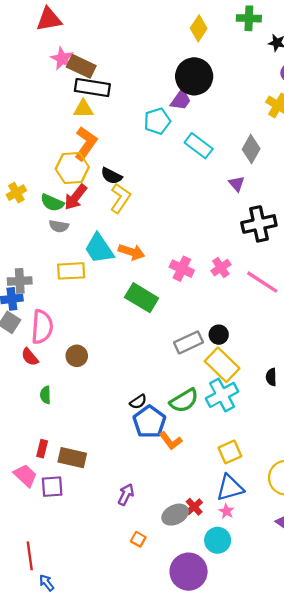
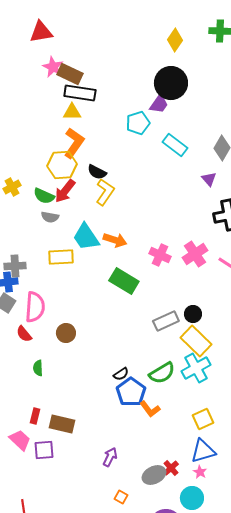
pink cross: (221, 268) -> (195, 254), size x1.4

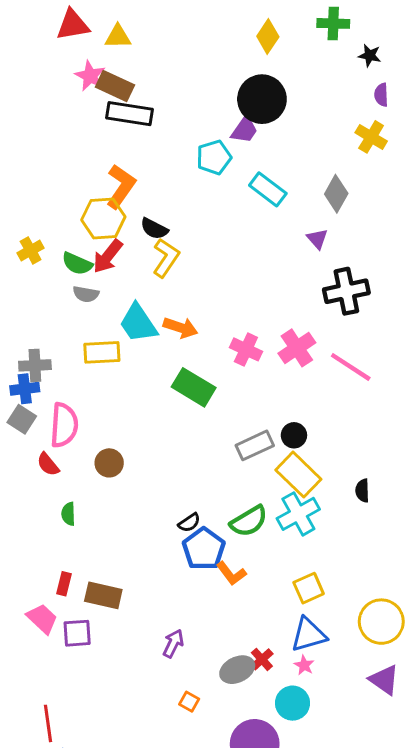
yellow triangle: (72, 112) -> (118, 37), moved

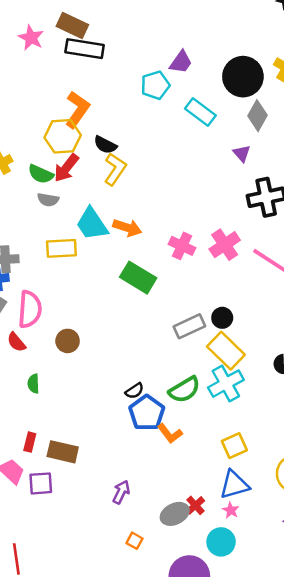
pink star: (90, 76) -> (31, 38), moved
black circle: (262, 99) -> (243, 77), moved

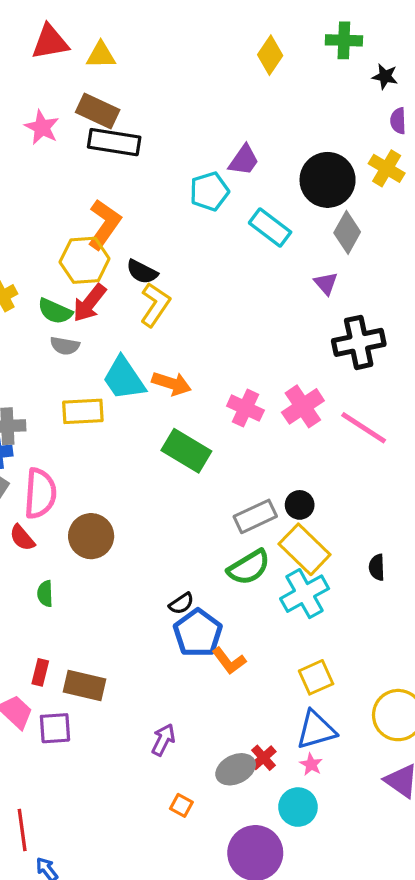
brown circle: (68, 341) -> (91, 536), size x1.4
green semicircle: (184, 390) -> (249, 567), moved

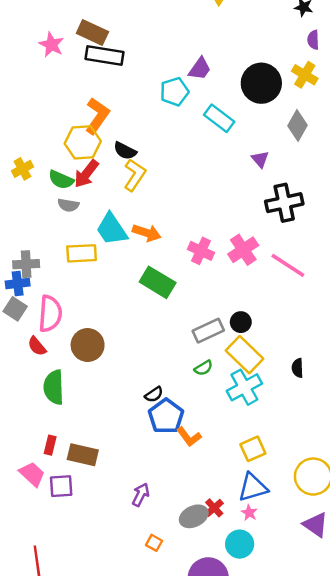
gray diamond: (347, 232) -> (297, 125), moved
green semicircle: (249, 567) -> (203, 368), size x0.6
green semicircle: (45, 594) -> (54, 387), size x1.8

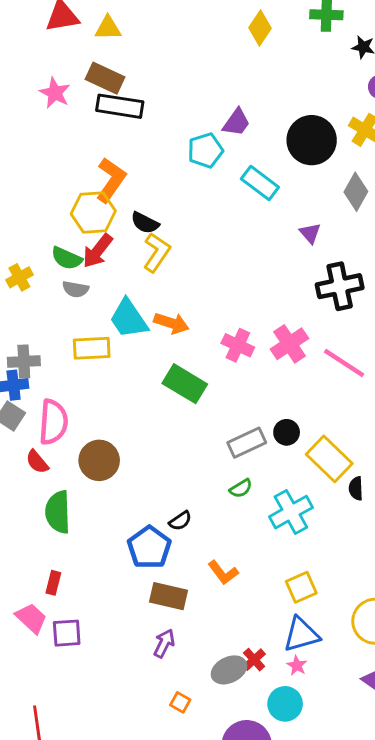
yellow cross: (22, 169) -> (19, 277), moved
yellow rectangle: (244, 355) -> (329, 459), moved
blue pentagon: (166, 416) -> (149, 547), moved
brown rectangle: (83, 455) -> (168, 596), moved

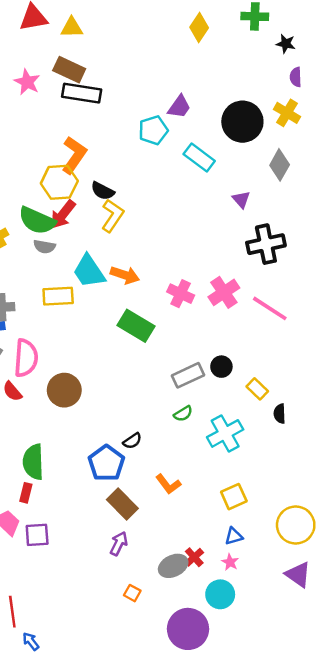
green semicircle: (67, 258) -> (37, 221), size x1.4
yellow rectangle: (329, 459) -> (257, 389), size x0.6
green semicircle: (58, 512) -> (33, 462), moved
brown rectangle: (168, 596) -> (122, 504), turned 32
blue triangle: (301, 635) -> (234, 536), size x0.6

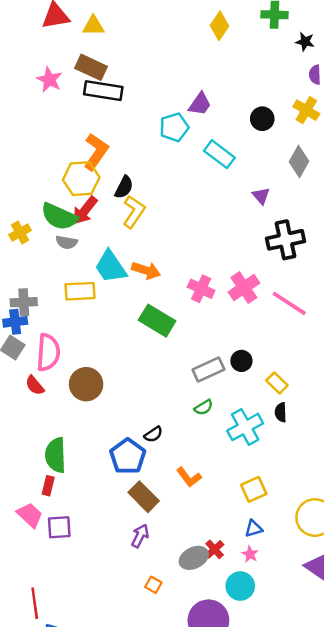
black circle: (242, 122) -> (262, 119), size x0.6
black semicircle: (103, 191) -> (124, 187), turned -90
black semicircle: (280, 414) -> (281, 412), moved

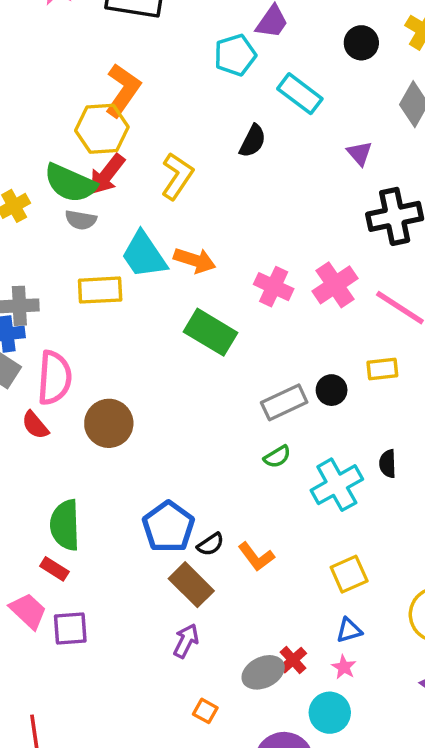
black semicircle: (124, 187) -> (253, 141), moved
yellow rectangle: (277, 383) -> (382, 369), moved, turned -50
black semicircle: (153, 434) -> (211, 544), moved
red rectangle: (48, 486) -> (54, 569), turned -72

